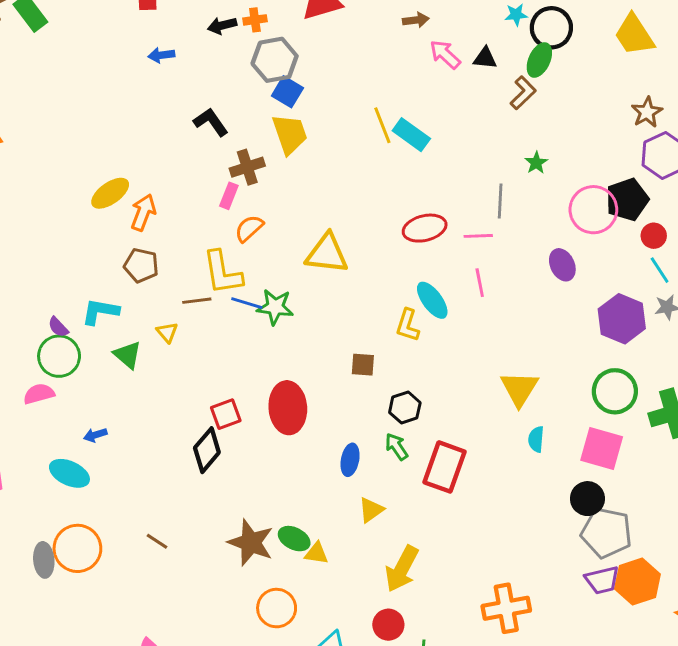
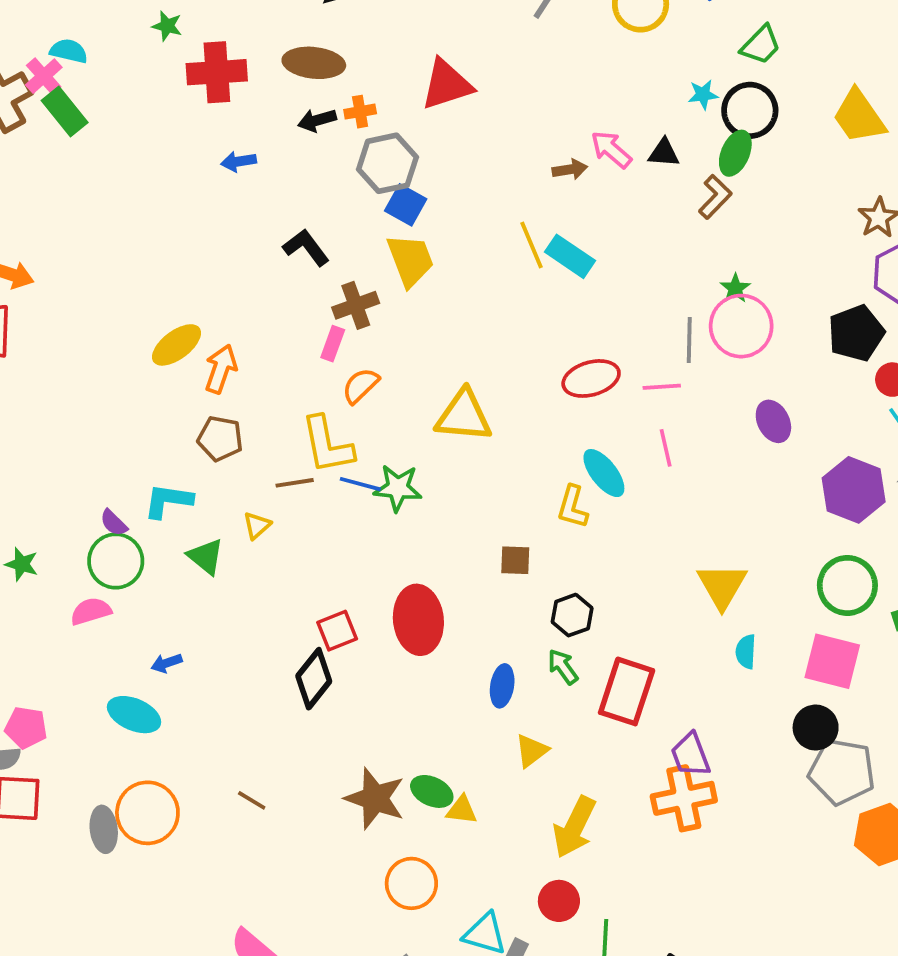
brown arrow: (416, 20) -> (570, 169), moved
pink circle: (593, 210) -> (741, 326), moved
yellow triangle: (167, 332) -> (257, 525), turned 30
purple trapezoid: (602, 580) -> (691, 755), moved, turned 84
orange cross: (506, 608) -> (684, 798), moved

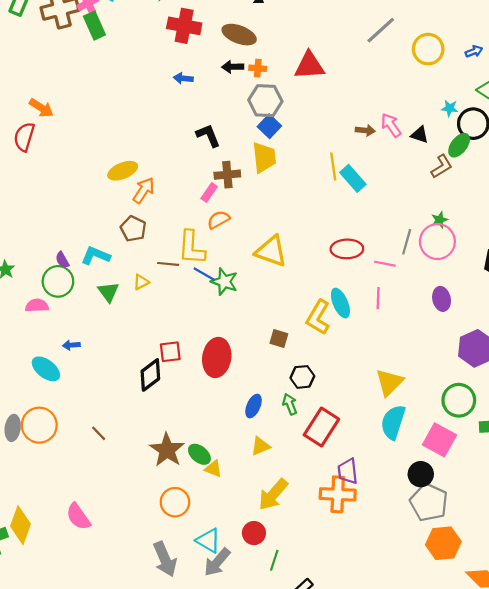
yellow L-shape: (573, 507) -> (318, 317), size x1.4
cyan semicircle: (746, 652) -> (393, 422), size x1.8

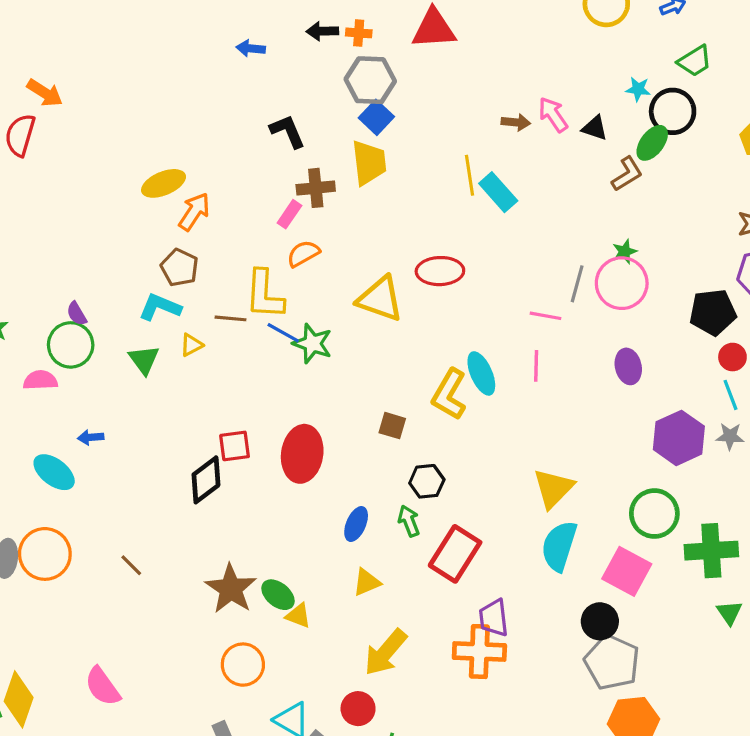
red ellipse: (347, 249) -> (440, 271), moved
cyan L-shape: (96, 256) -> (160, 307), moved

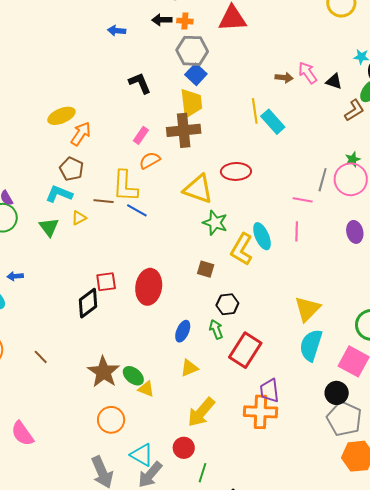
brown cross: (316, 188) -> (184, 130), moved, size x1.4
green star: (312, 343) -> (215, 223), moved

